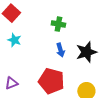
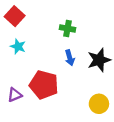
red pentagon: (51, 81) -> (44, 85), moved

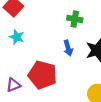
green cross: (67, 28) -> (75, 19), moved

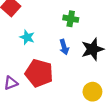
cyan star: (17, 37) -> (27, 37), moved

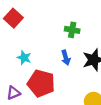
cyan star: (27, 37) -> (24, 58), moved

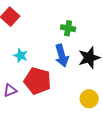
blue arrow: (66, 58) -> (62, 56), size x1.5

